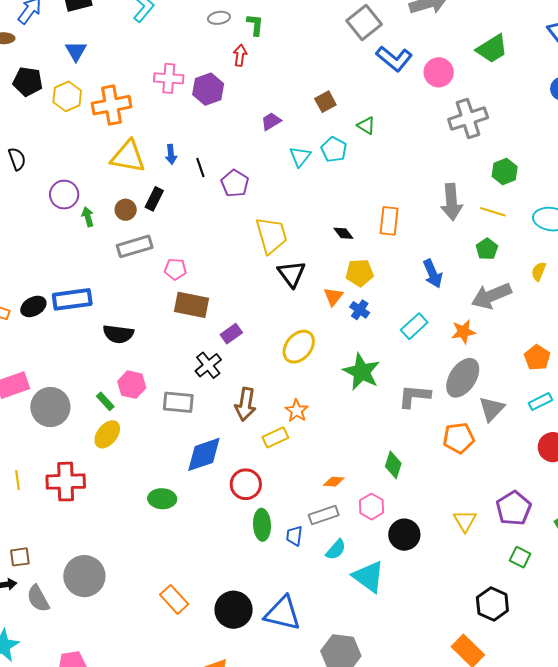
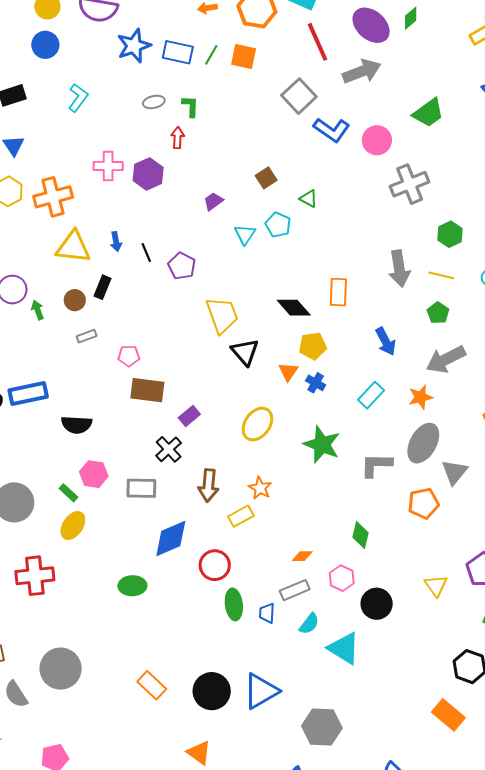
black diamond: (343, 233) -> (294, 308), size x1.6
gray rectangle: (135, 246) -> (87, 336), size x0.6
blue triangle: (283, 613) -> (261, 691), turned -39

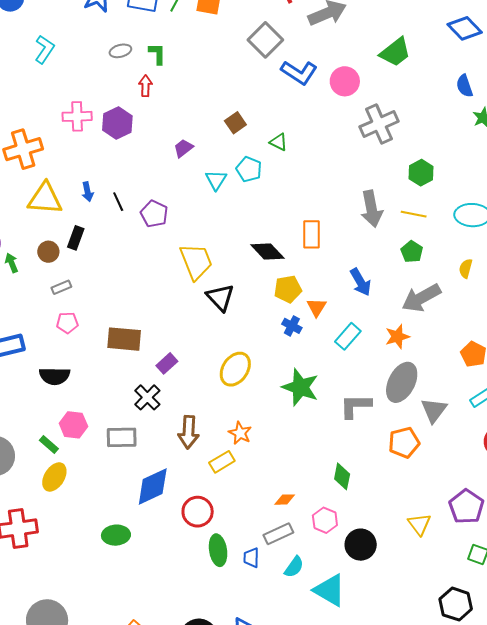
pink pentagon: (129, 356) -> (67, 323), moved
orange triangle: (288, 372) -> (317, 307), moved

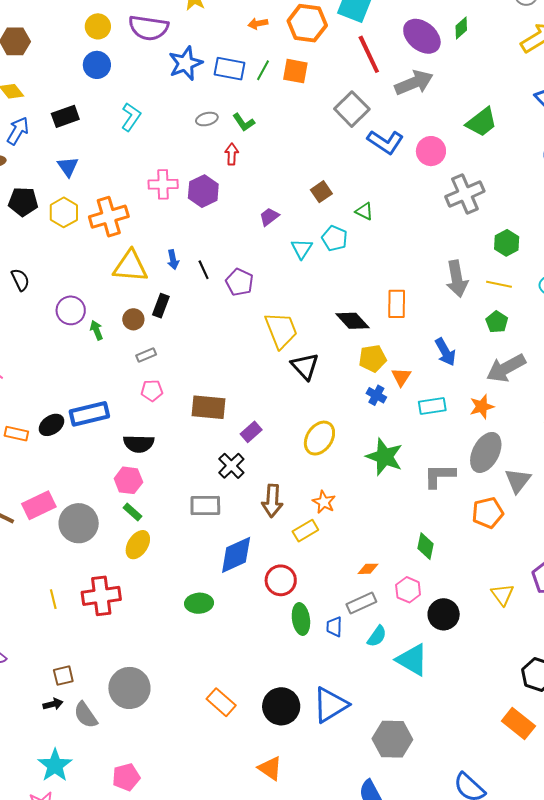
green L-shape: (157, 54) -> (244, 122), turned 145
cyan rectangle: (348, 336) -> (432, 406), turned 40
pink hexagon: (73, 425) -> (128, 480), moved

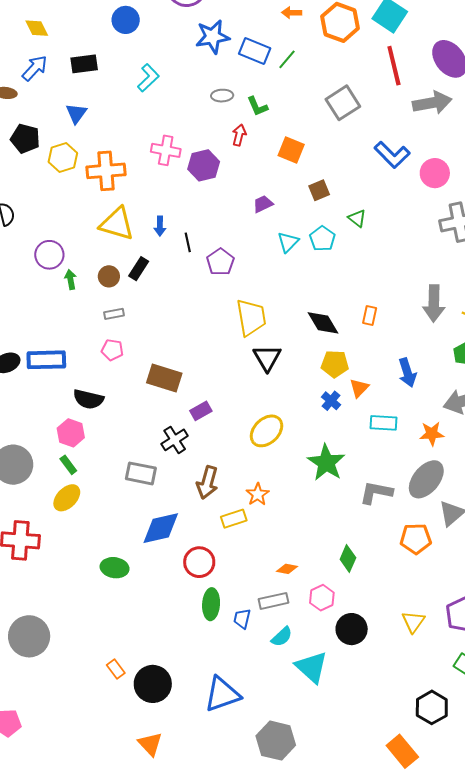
orange square: (295, 71) -> (291, 150), moved
gray square: (352, 109) -> (343, 103), moved
orange rectangle: (397, 304) -> (370, 316), size x0.7
orange rectangle: (221, 702) -> (116, 669), size x0.7
black circle: (281, 706) -> (153, 684), moved

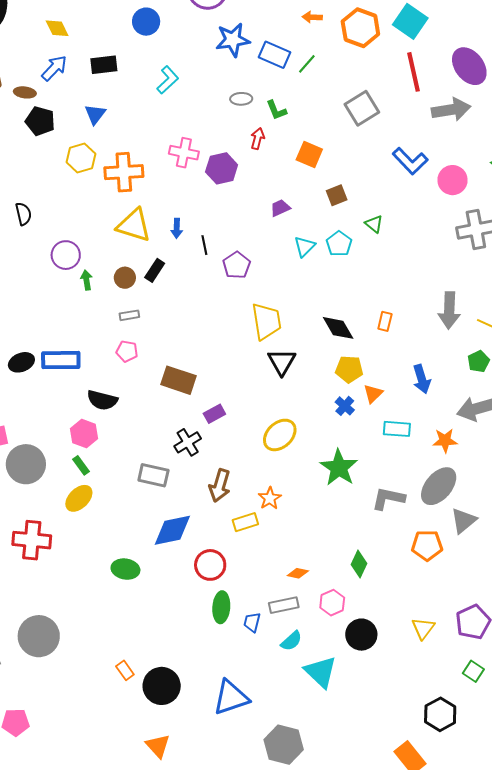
black pentagon: (25, 139) -> (40, 121), moved

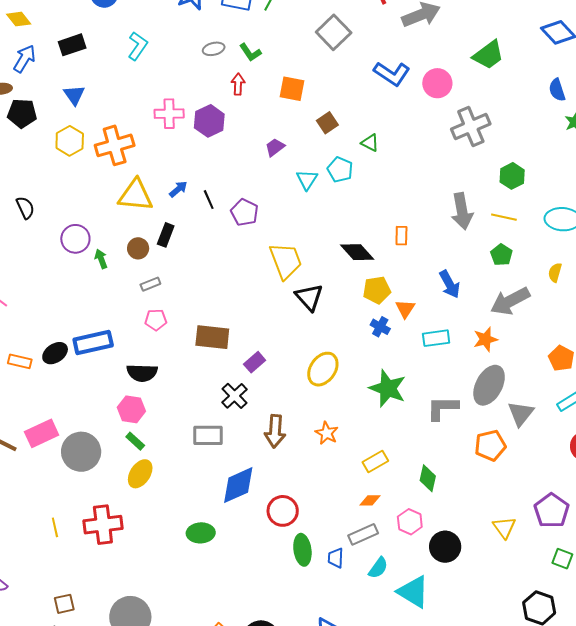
blue arrow: (177, 228) -> (178, 189), turned -120
yellow rectangle: (245, 522) -> (375, 461), moved

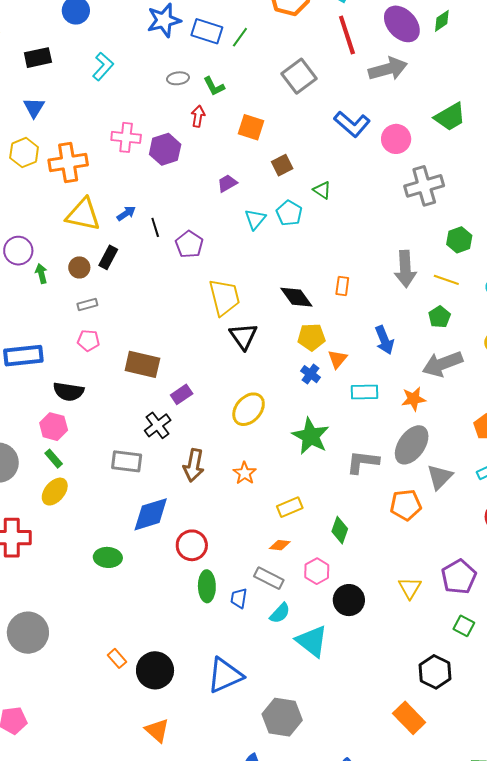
gray rectangle: (363, 534) -> (269, 578), turned 44

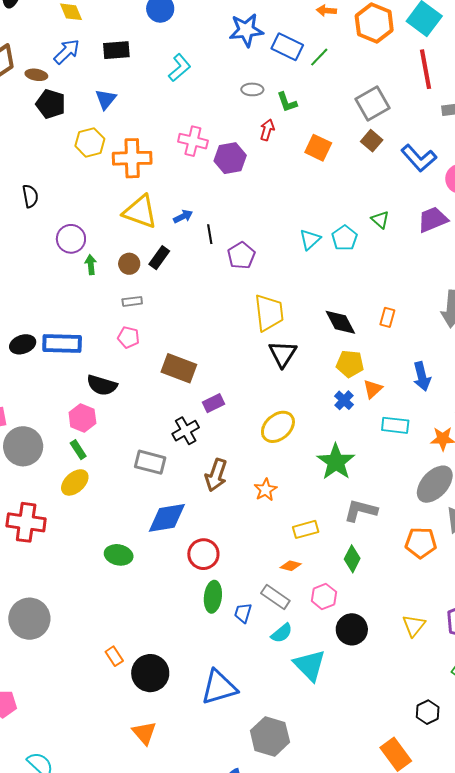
brown square: (282, 165) -> (372, 141), moved, turned -30
purple trapezoid: (227, 183) -> (433, 219), moved, size x1.5
gray L-shape: (363, 462) -> (361, 511), moved
black hexagon: (435, 672) -> (428, 712), size x0.7

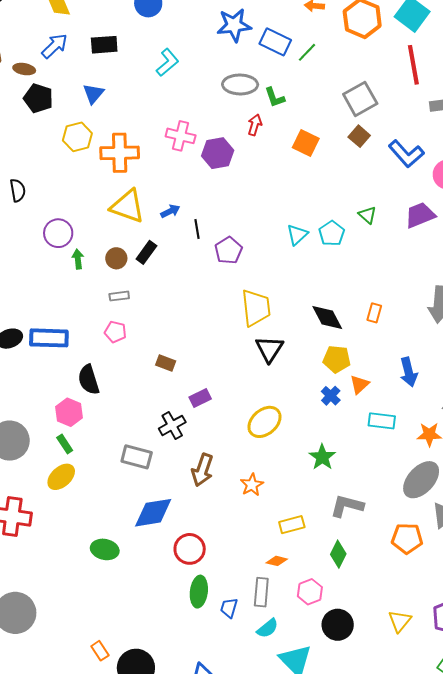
gray ellipse: (252, 89) -> (240, 84), size x1.6
brown rectangle: (179, 368) -> (166, 363), size x0.6
black semicircle: (102, 385) -> (89, 380), turned 56
green star: (336, 462) -> (322, 457), size x0.7
gray rectangle: (275, 597) -> (261, 592), turned 60

